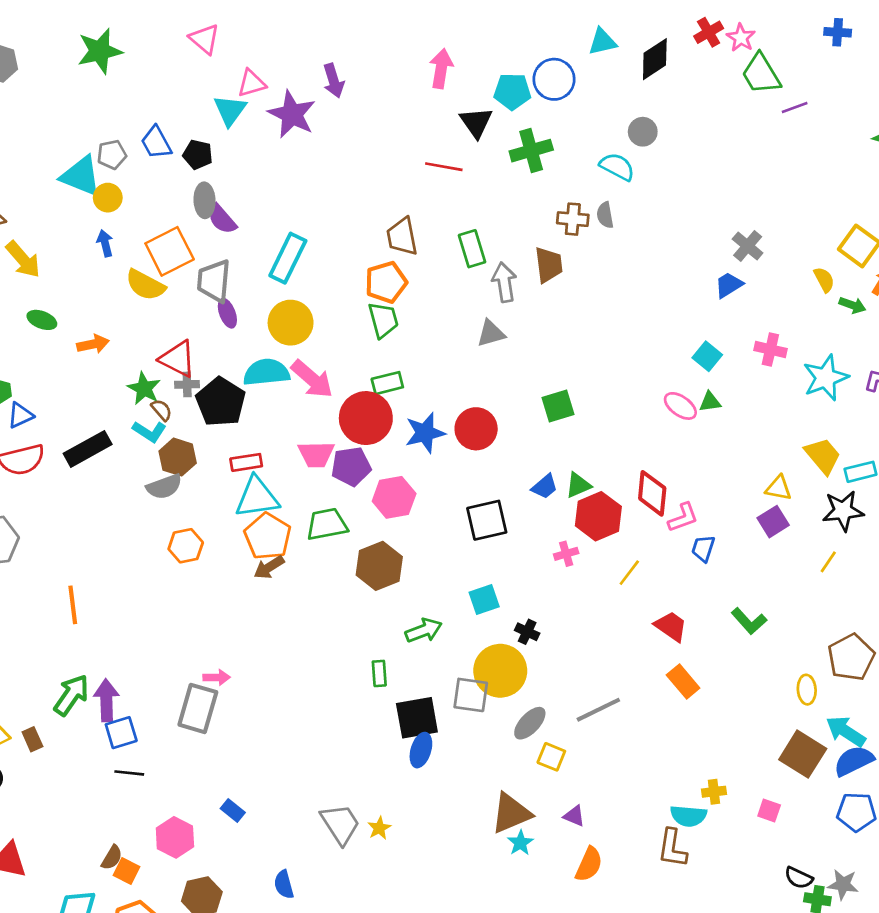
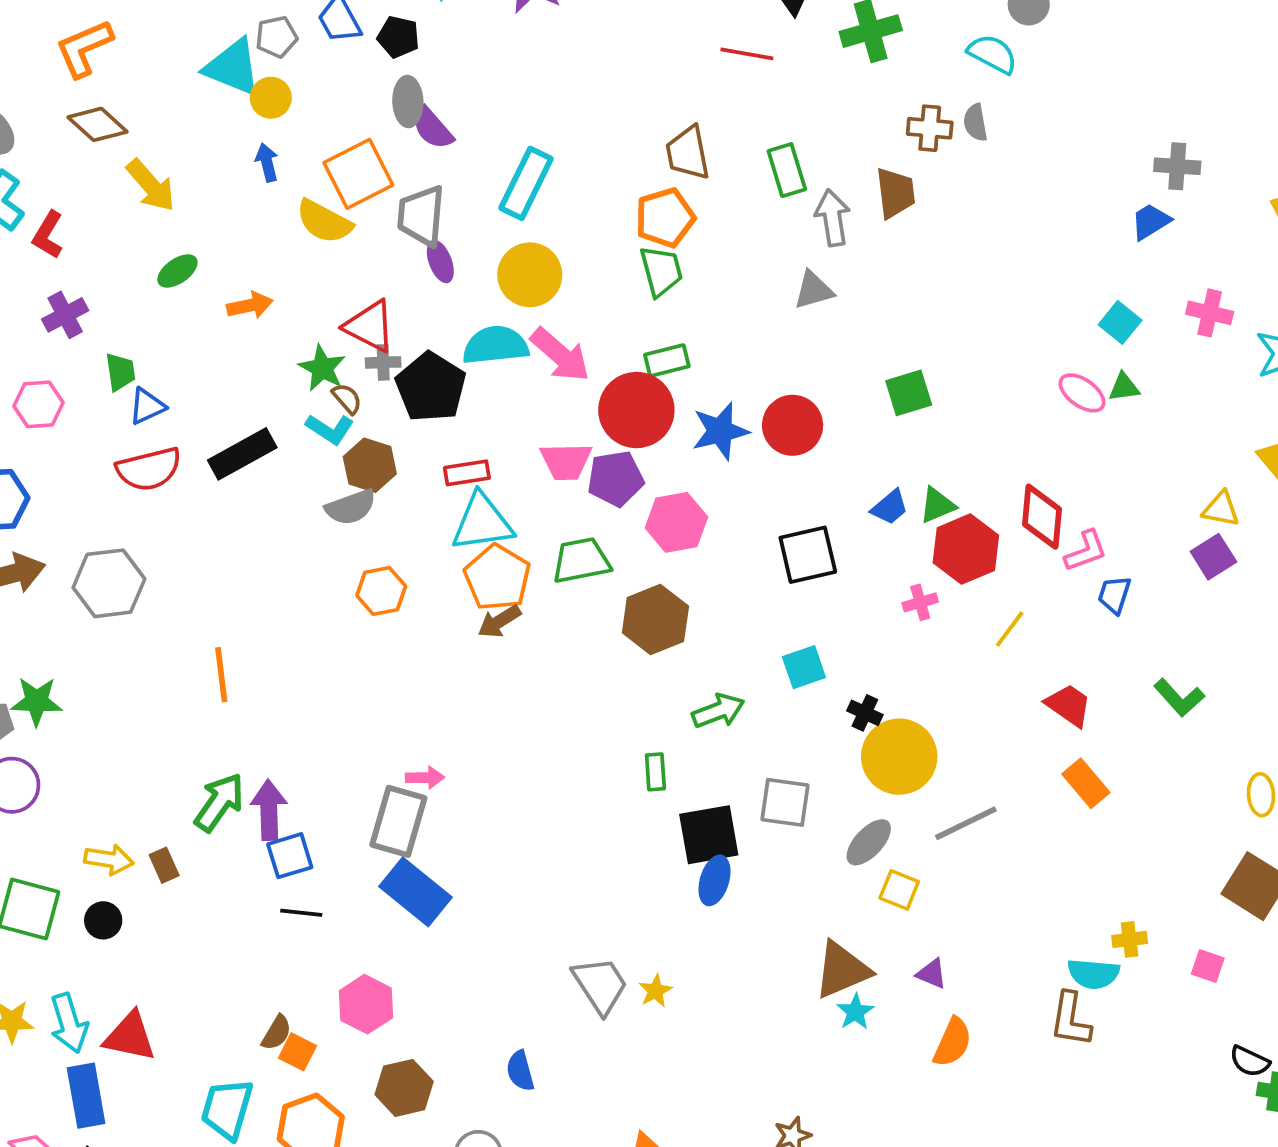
gray cross: (748, 246) -> (1177, 166), turned -36
green ellipse: (42, 320) -> (177, 271), turned -56
yellow circle: (500, 671) -> (899, 757), moved
blue rectangle: (233, 811) -> (416, 892), moved, size x2.0

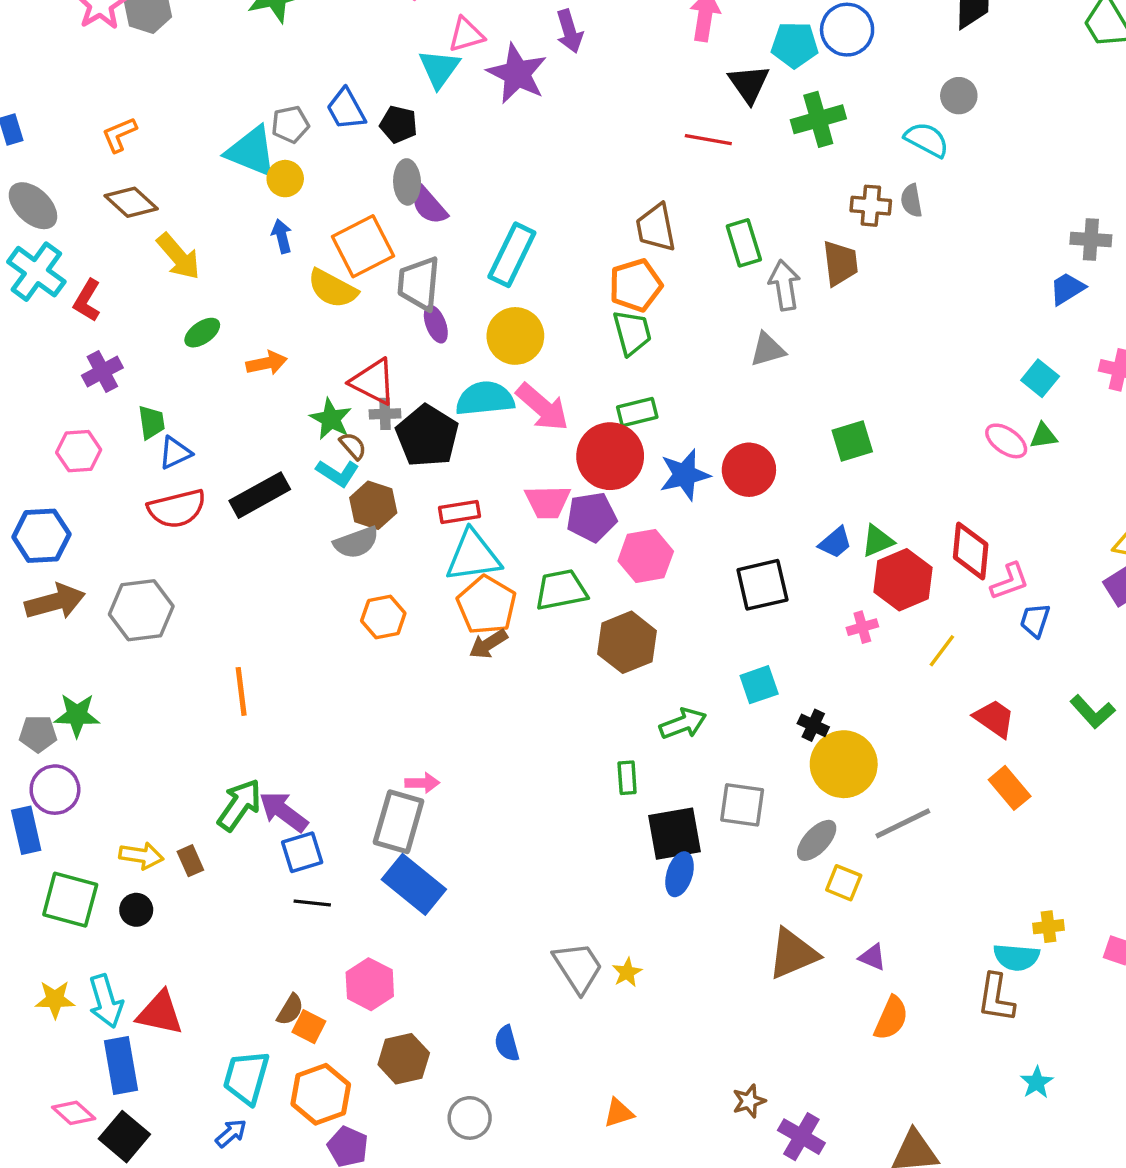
orange L-shape: (84, 48) -> (119, 135), size x0.7
purple arrow: (269, 810) -> (283, 812), turned -51
cyan star: (855, 1012) -> (1037, 1082), moved

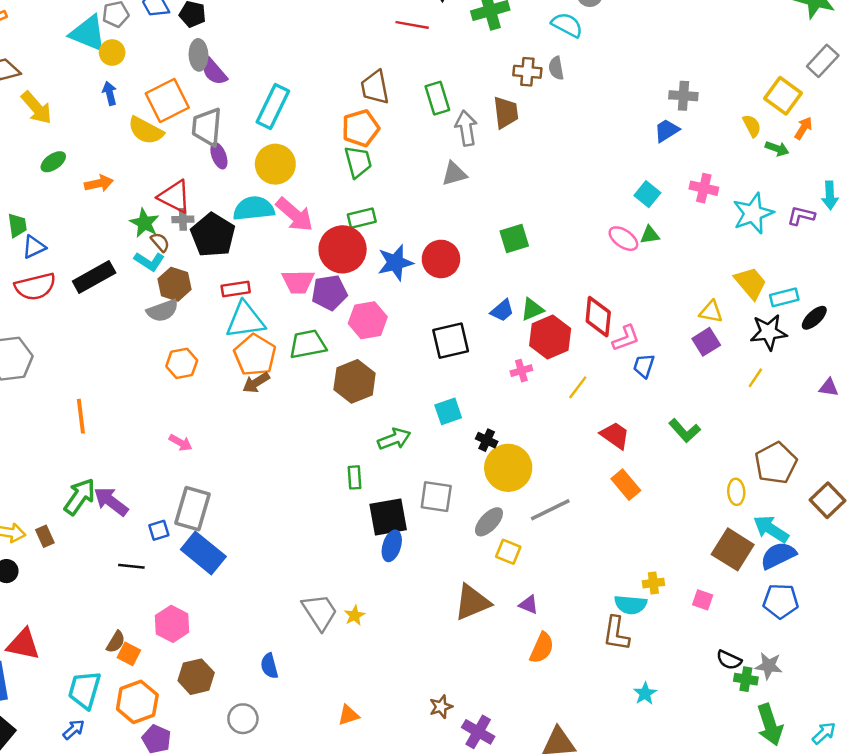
pink arrow: (422, 783) -> (180, 443), moved, turned 30
blue square: (302, 852) -> (159, 530), moved, size x0.7

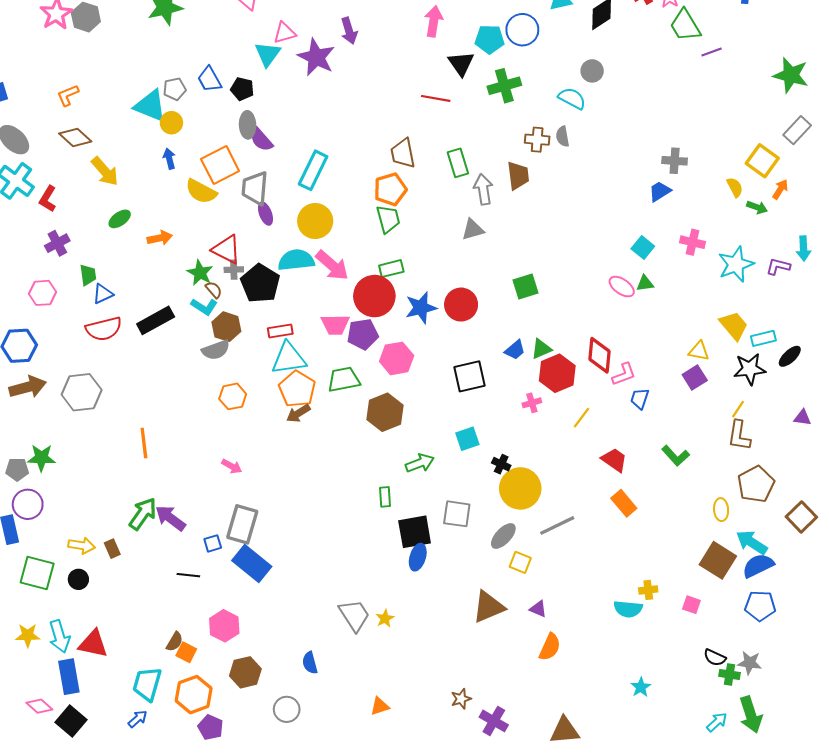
brown L-shape: (616, 633) -> (739, 436), moved
cyan arrow: (824, 733) -> (717, 722), moved

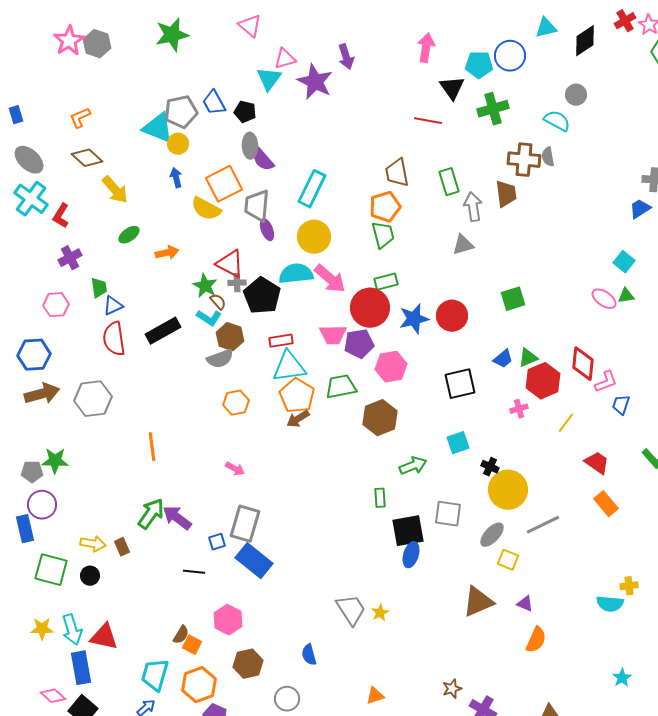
gray pentagon: (175, 89) -> (181, 112), size x1.5
brown cross: (537, 140) -> (524, 160), size x1.4
red semicircle: (104, 329) -> (114, 339), turned 96

